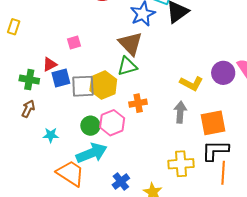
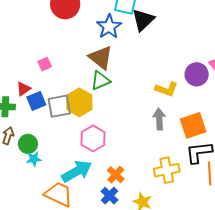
orange cross: (138, 103) -> (116, 175), moved, turned -30
green circle: (90, 126) -> (28, 144), moved

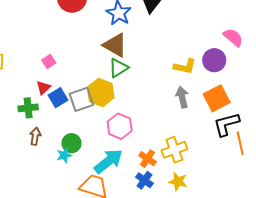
pink square: (45, 64) -> (49, 62), moved
purple circle: (197, 74) -> (214, 60), moved
green circle: (28, 144) -> (72, 143), moved
yellow cross: (167, 170) -> (174, 150), moved

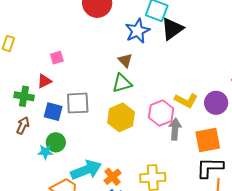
brown triangle: (115, 45) -> (125, 60), size x0.6
yellow hexagon: (101, 93) -> (121, 117), moved
blue square: (58, 98) -> (53, 112), moved, turned 30
pink hexagon: (120, 126) -> (161, 113), moved
orange cross: (147, 159) -> (112, 177), moved

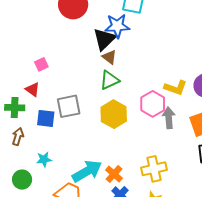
black triangle: (172, 29) -> (104, 39), moved
blue star: (138, 31) -> (117, 26), turned 30
red triangle: (44, 81) -> (33, 89), turned -49
green circle: (56, 142) -> (22, 180), moved

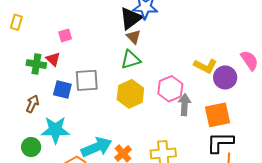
yellow L-shape: (176, 88) -> (205, 66), moved
green cross: (15, 108) -> (36, 64), moved
cyan star: (44, 159) -> (55, 130), size x1.8

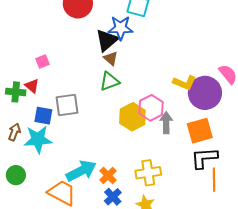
purple circle: (225, 77) -> (205, 93), size x1.4
yellow hexagon: (130, 94) -> (132, 117), moved
cyan star: (55, 130) -> (38, 139), moved

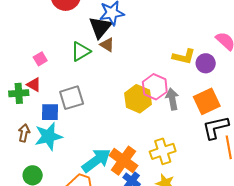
green triangle: (109, 81) -> (81, 51), moved
purple circle: (205, 93) -> (206, 63), size x0.6
orange cross: (108, 175) -> (124, 161), size x1.6

